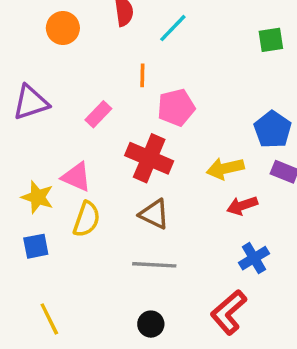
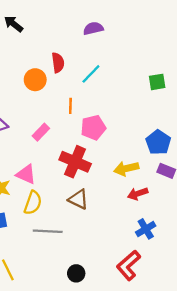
orange circle: (63, 28) -> (35, 80), moved
gray line: (154, 265) -> (48, 231), moved

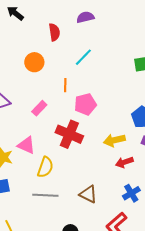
red semicircle: (58, 63) -> (54, 32), moved
brown triangle: (78, 199) -> (88, 194), moved
yellow semicircle: (33, 203) -> (45, 167), moved

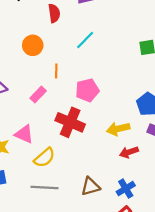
orange line: (65, 85) -> (56, 71), moved
yellow semicircle: (45, 167) -> (44, 158), turned 30
blue cross: (131, 193) -> (126, 189), moved
brown triangle: (88, 194) -> (90, 186), turned -42

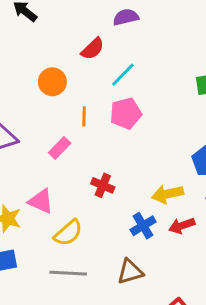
red semicircle: (54, 13) -> (93, 49), moved, turned 54
pink pentagon: (87, 90) -> (126, 113), moved
red cross: (70, 122) -> (103, 185), size x0.6
blue cross: (126, 189) -> (143, 226), moved

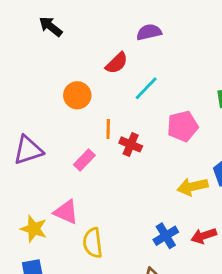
pink pentagon: (126, 113) -> (183, 126), moved
red cross: (103, 185) -> (131, 144), moved
yellow arrow: (167, 194) -> (192, 187), moved
yellow semicircle: (68, 233) -> (93, 243), turned 124

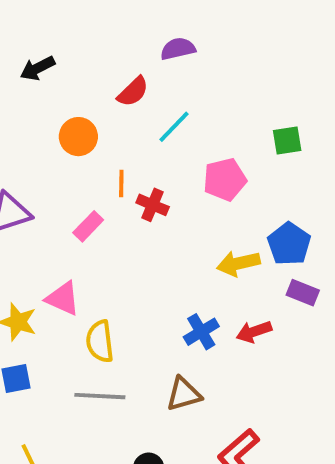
black arrow: (51, 26) -> (37, 68), moved, turned -65

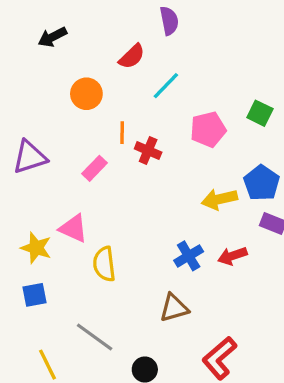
purple semicircle: (178, 49) -> (169, 21), turned 92
green square: (287, 140) -> (260, 113), moved, turned 35
gray line: (100, 396) -> (95, 337), moved, turned 33

